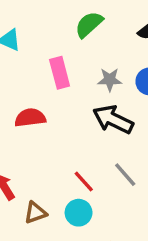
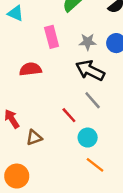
gray line: (125, 175) -> (93, 100), moved
cyan circle: (79, 213) -> (88, 138), moved

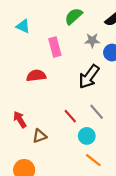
gray star: (88, 42) -> (92, 40), moved
black arrow: (90, 70) -> (89, 77), turned -80
gray line: (93, 100) -> (97, 112), moved

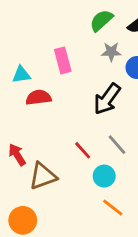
green semicircle: (74, 16) -> (101, 20), moved
cyan triangle: (23, 26) -> (21, 75), moved, turned -32
brown triangle: (40, 136) -> (43, 176), size x1.5

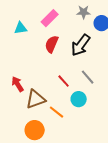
pink rectangle: (63, 60) -> (50, 18), turned 60
red semicircle: (38, 98) -> (52, 44), moved, turned -60
orange line: (113, 207) -> (57, 112), moved
orange circle: (23, 220) -> (35, 130), moved

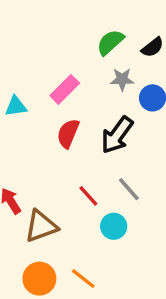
orange line: (57, 112) -> (83, 279), moved

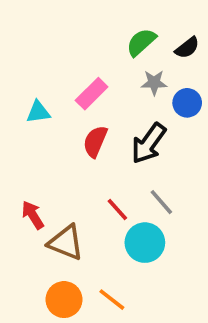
brown triangle: (41, 226) -> (66, 243), turned 42
cyan circle: (114, 226) -> (145, 243), size x1.4

